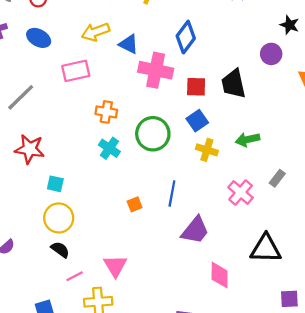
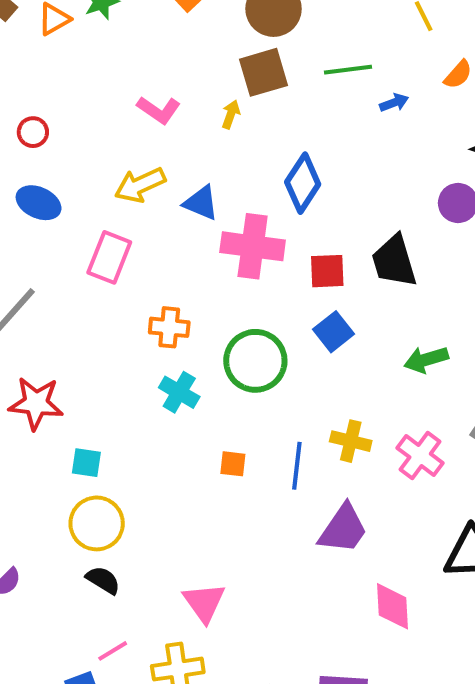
pink rectangle: (76, 71) -> (109, 257), turned -52
yellow cross: (207, 150) -> (351, 441), moved
orange square: (135, 204) -> (233, 464), moved, turned 32
pink line: (75, 276) -> (113, 651), moved

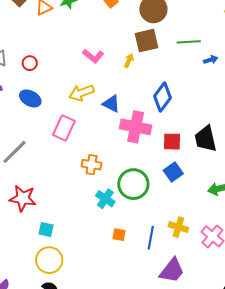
cyan cross: (179, 392) -> (105, 199), moved

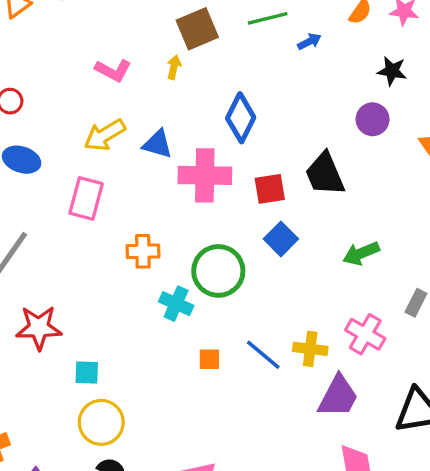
yellow cross: (178, 227) -> (310, 349), moved
blue line: (151, 238) -> (263, 355), turned -50
purple trapezoid: (172, 271) -> (338, 396), moved

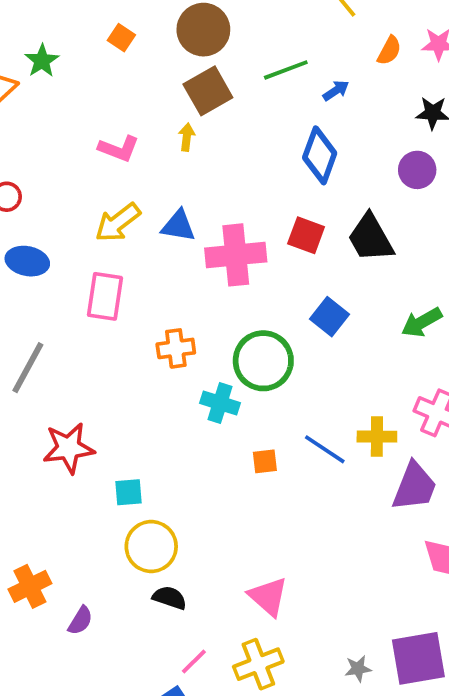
blue diamond: (241, 118) -> (320, 155), moved
red square: (270, 189) -> (306, 235), moved, turned 36

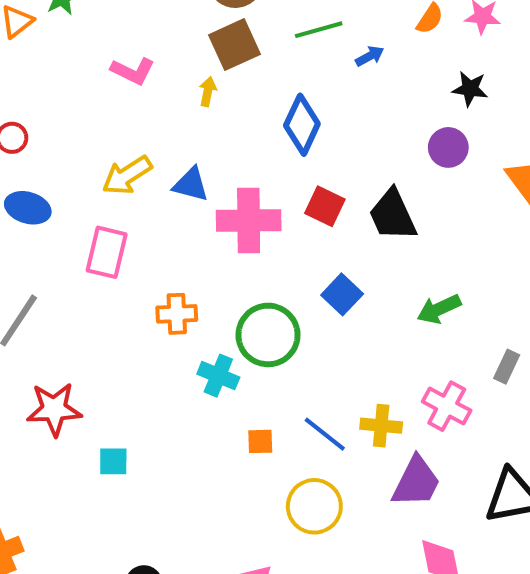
pink L-shape: (119, 149) -> (133, 71), moved
blue diamond: (320, 155) -> (302, 125), moved
yellow circle: (151, 547) -> (314, 506), moved

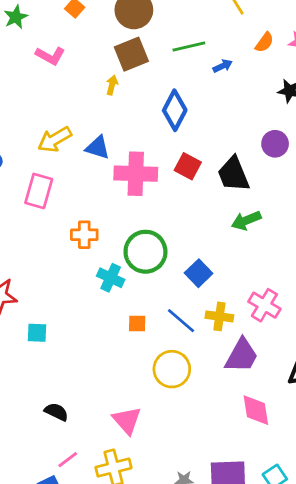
pink L-shape: (133, 71) -> (50, 56), moved
purple circle: (448, 147) -> (275, 144), moved
blue square: (342, 294) -> (199, 273), moved
green arrow: (439, 309) -> (246, 221), moved

